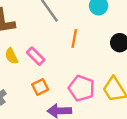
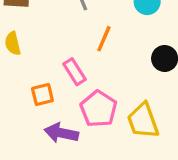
pink rectangle: (36, 56) -> (74, 72), moved

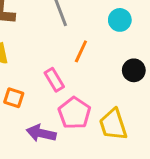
orange square: (42, 94) -> (14, 98), moved, turned 30

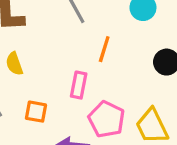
pink rectangle: (54, 80) -> (79, 85), turned 50

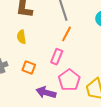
orange line: (104, 49) -> (66, 34), moved

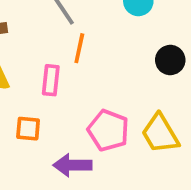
pink rectangle: (57, 57) -> (51, 80), moved

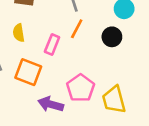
black circle: (170, 60) -> (112, 37), moved
orange square: (28, 129) -> (28, 72), size x1.5

